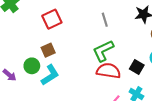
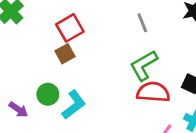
brown square: (48, 50) -> (65, 54), moved

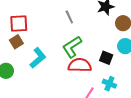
red square: (70, 28) -> (19, 23), turned 30
cyan L-shape: (74, 105) -> (38, 58), moved

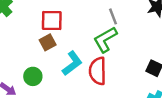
green L-shape: (72, 47) -> (105, 39), moved
red semicircle: (80, 65) -> (98, 71), moved, turned -95

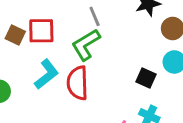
red square: (52, 21) -> (41, 31), moved
brown square: (48, 42) -> (15, 35), moved, turned -35

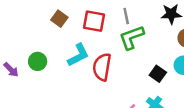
red square: (41, 31) -> (94, 21), moved
green L-shape: (86, 45) -> (132, 37), moved

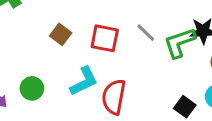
gray line: (126, 16) -> (146, 33), turned -35
green L-shape: (132, 37) -> (180, 43), moved

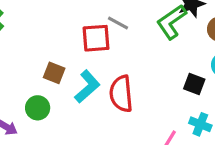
gray line: (146, 33) -> (118, 23), moved
brown square: (61, 34) -> (54, 73), moved

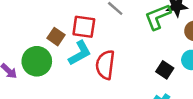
red square: (96, 38) -> (84, 27), moved
green circle: (38, 108) -> (37, 61), size x1.5

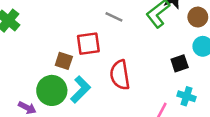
cyan L-shape: (80, 53) -> (80, 89), moved
black square: (165, 70) -> (180, 63), turned -36

